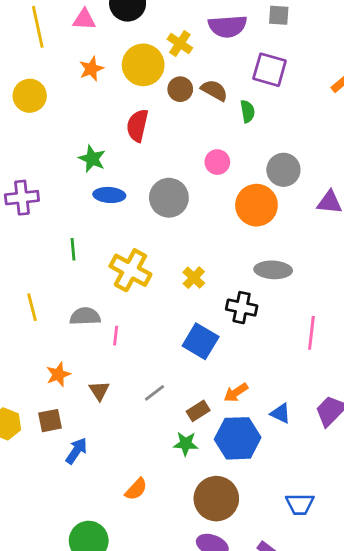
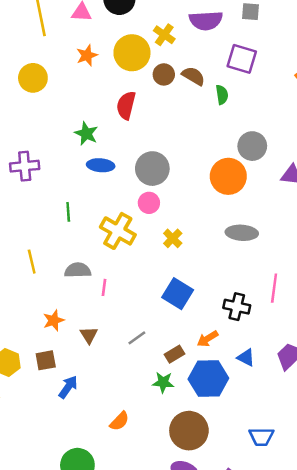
pink circle: (217, 162) -> (149, 203), moved
black cross: (242, 308) -> (237, 307), moved

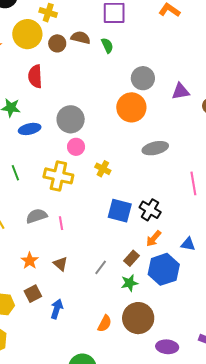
black cross: (237, 307) -> (150, 210), moved, turned 35
gray line: (137, 338) -> (101, 267), moved
brown circle: (189, 431) -> (138, 318), moved

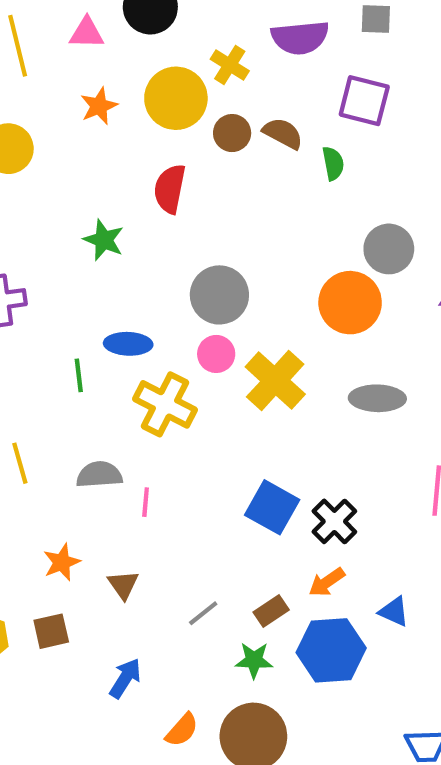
blue ellipse: (30, 129) -> (128, 344), moved
yellow cross: (103, 169) -> (275, 381), moved, size x1.8
blue arrow: (57, 309) -> (125, 678), moved

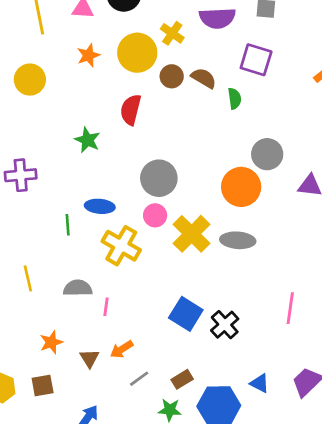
gray ellipse: (377, 398) -> (238, 240), moved
orange arrow: (327, 582) -> (122, 349), moved

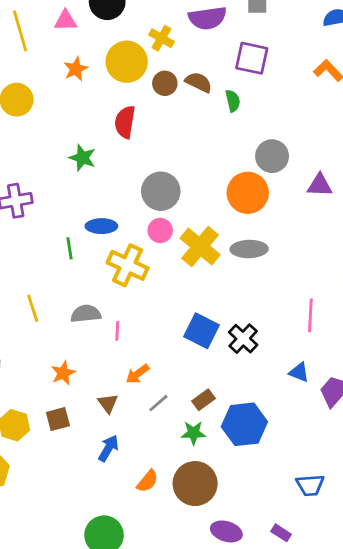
brown triangle: (89, 358) -> (108, 403), moved
blue triangle: (260, 383) -> (299, 372), moved

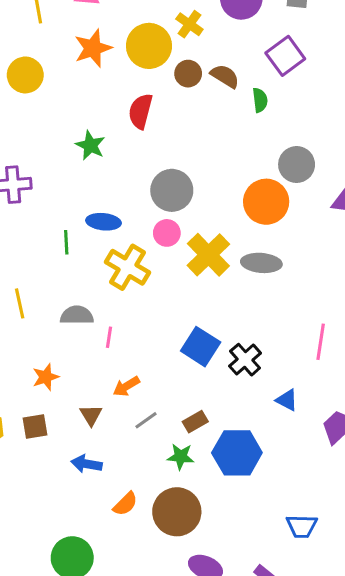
purple square: (252, 58) -> (285, 56), turned 36
orange star: (76, 69) -> (93, 48), size x1.4
blue triangle: (299, 372) -> (287, 400), moved
blue arrow: (108, 448) -> (87, 464), turned -116

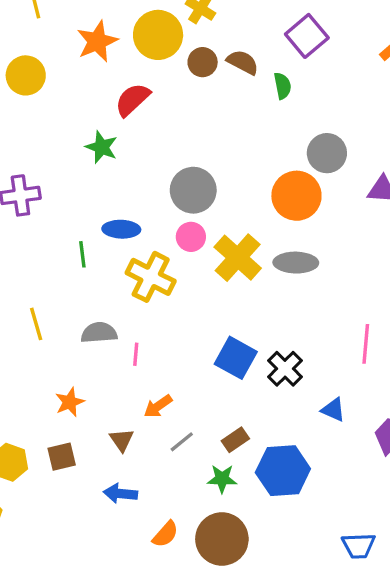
red semicircle: (141, 111) -> (132, 100), moved, turned 36

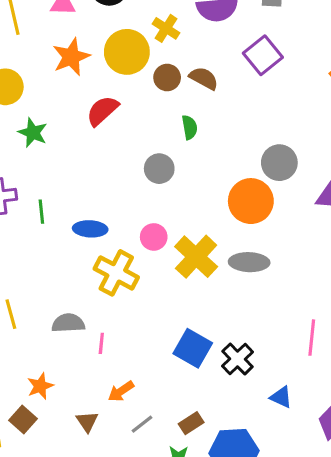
green semicircle: (283, 86) -> (190, 127), moved
green star: (102, 147) -> (33, 133), moved
gray circle: (193, 190) -> (159, 169), moved, size x0.7
green line: (82, 254) -> (41, 212), moved
brown square: (62, 457) -> (23, 420), moved, turned -36

